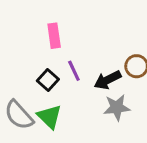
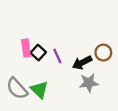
pink rectangle: (54, 36) -> (26, 48), moved
black square: (48, 80) -> (38, 53), moved

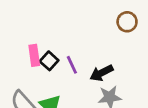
brown circle: (103, 53) -> (127, 22), moved

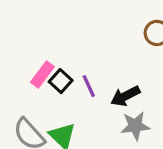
pink rectangle: (34, 55) -> (42, 74), turned 45

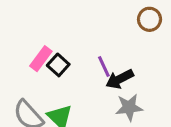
purple line: (89, 86) -> (104, 66), moved

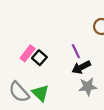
purple line: (104, 66) -> (76, 51), moved

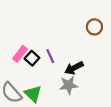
purple line: (76, 51) -> (50, 56), moved
gray star: (88, 87) -> (69, 85), moved

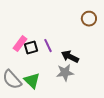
black square: (32, 58) -> (31, 48), turned 32
black arrow: (74, 68) -> (70, 57), turned 54

